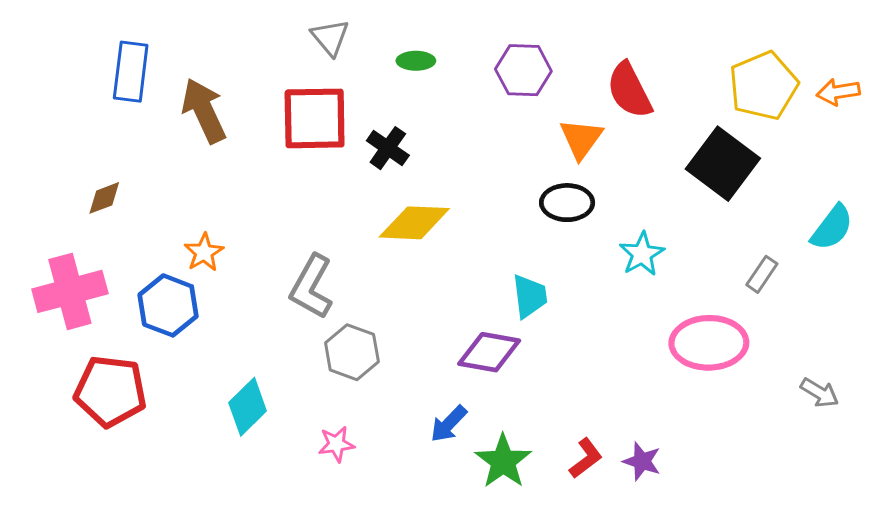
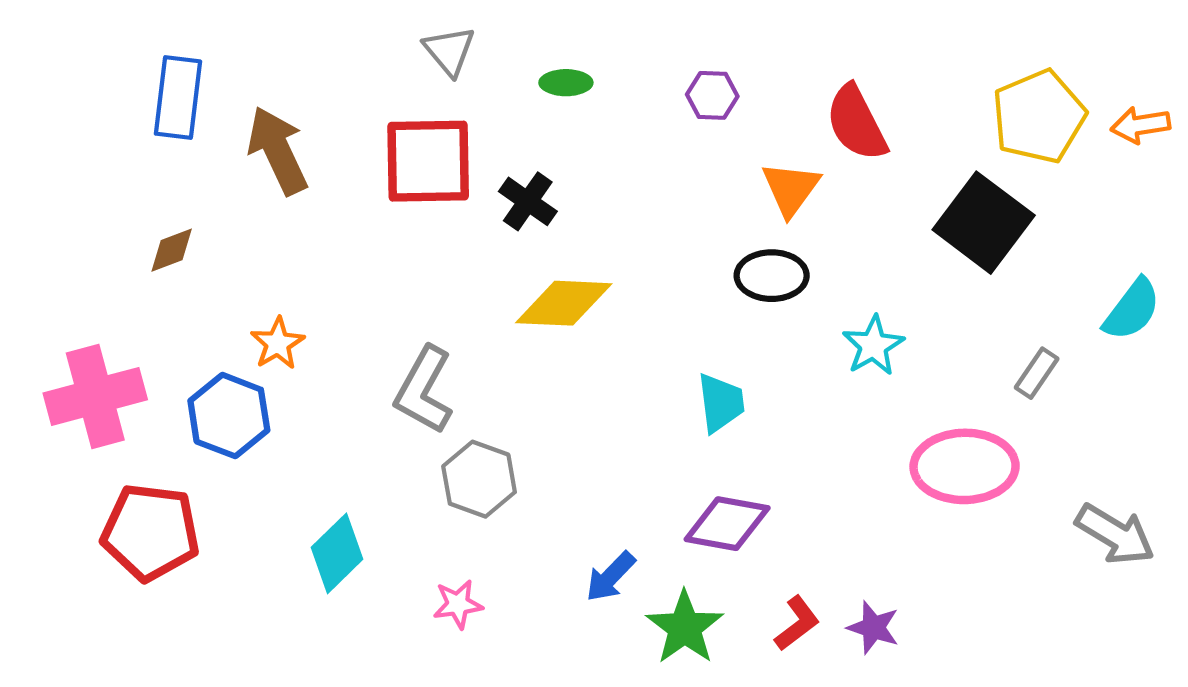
purple hexagon: (523, 70) -> (712, 95), size x0.7
brown diamond: (104, 198) -> (172, 250), moved
purple diamond: (489, 352) -> (727, 524), moved
gray arrow: (820, 393) -> (1115, 534), size x1.5

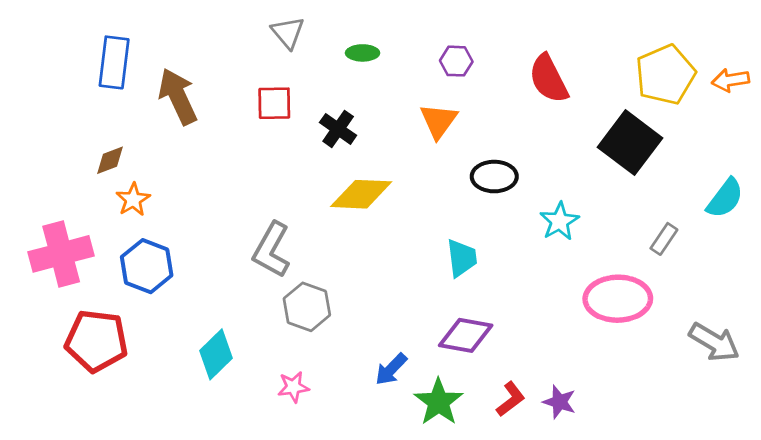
red square: (428, 161) -> (274, 103), size x0.6
orange triangle: (791, 189) -> (439, 121), moved
orange star: (278, 343) -> (133, 200), moved

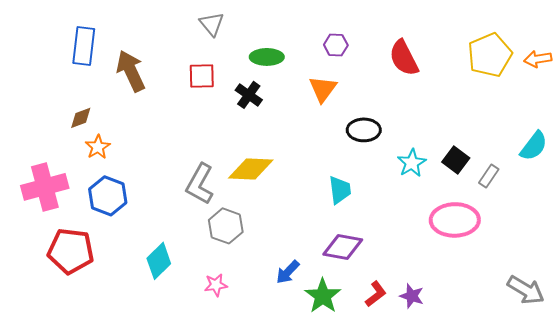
green ellipse: (363, 53) -> (267, 57), moved, size x1.4
black square: (630, 143) -> (456, 160), moved, size x0.6
yellow diamond: (361, 194) -> (251, 169), moved
gray arrow: (714, 342) -> (526, 290), moved

